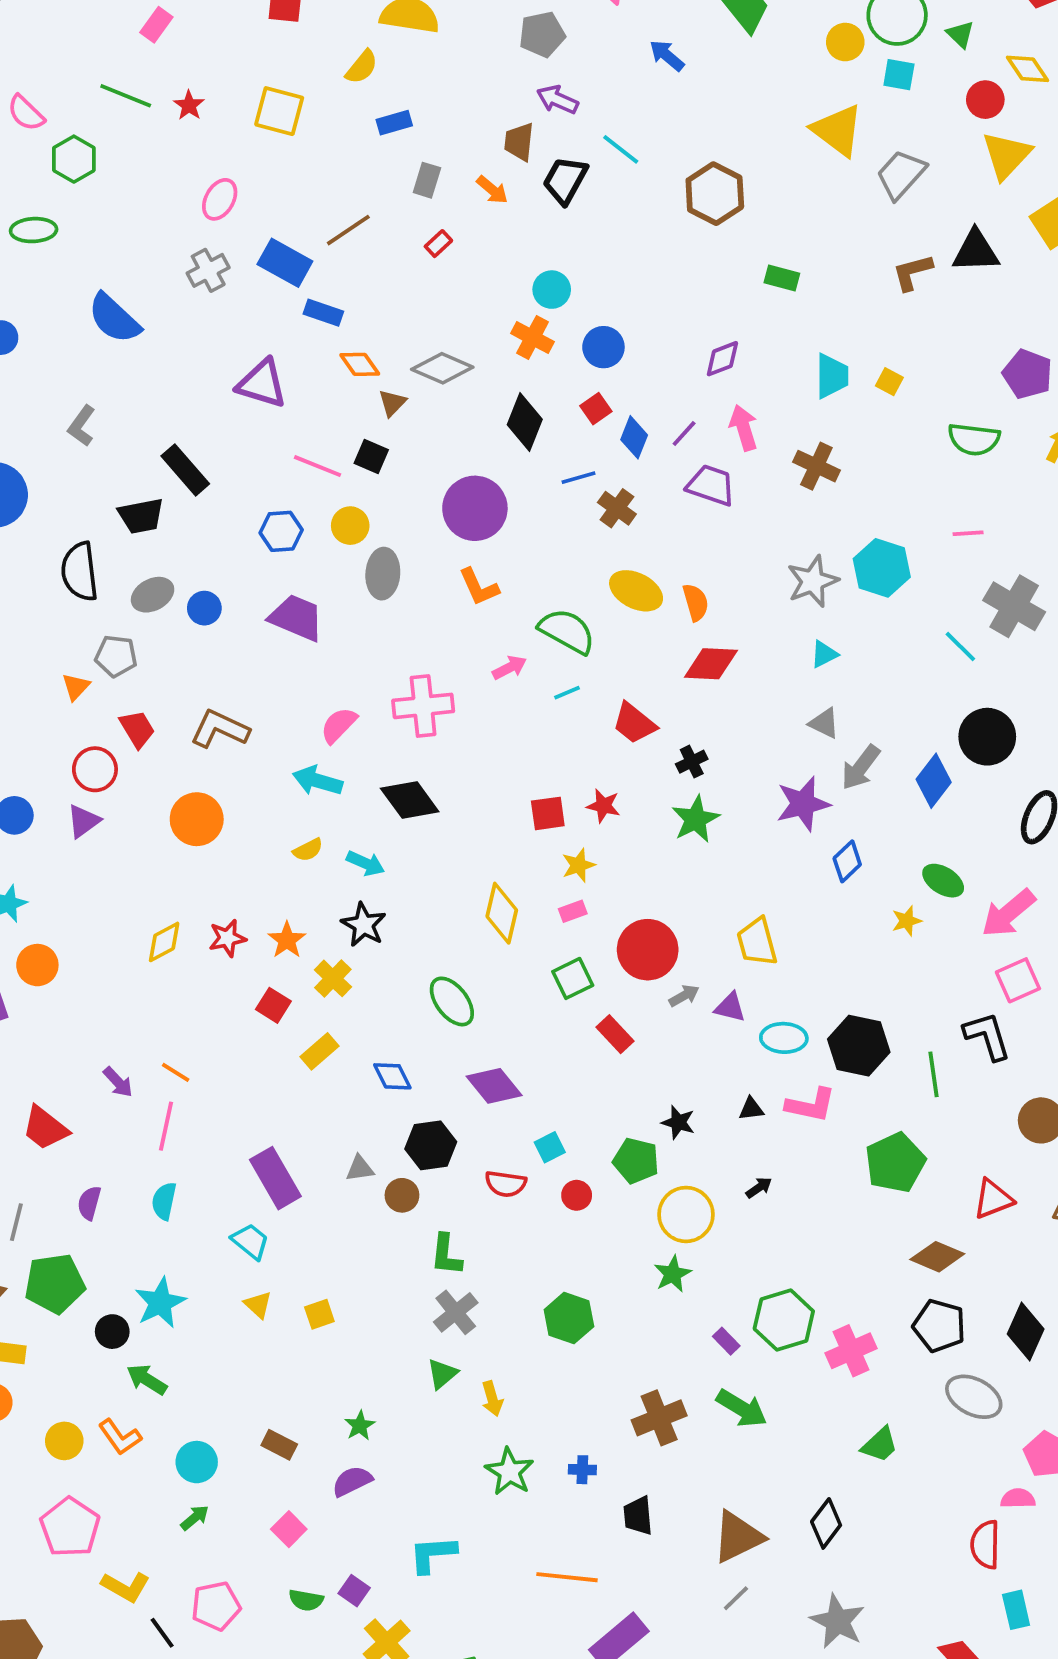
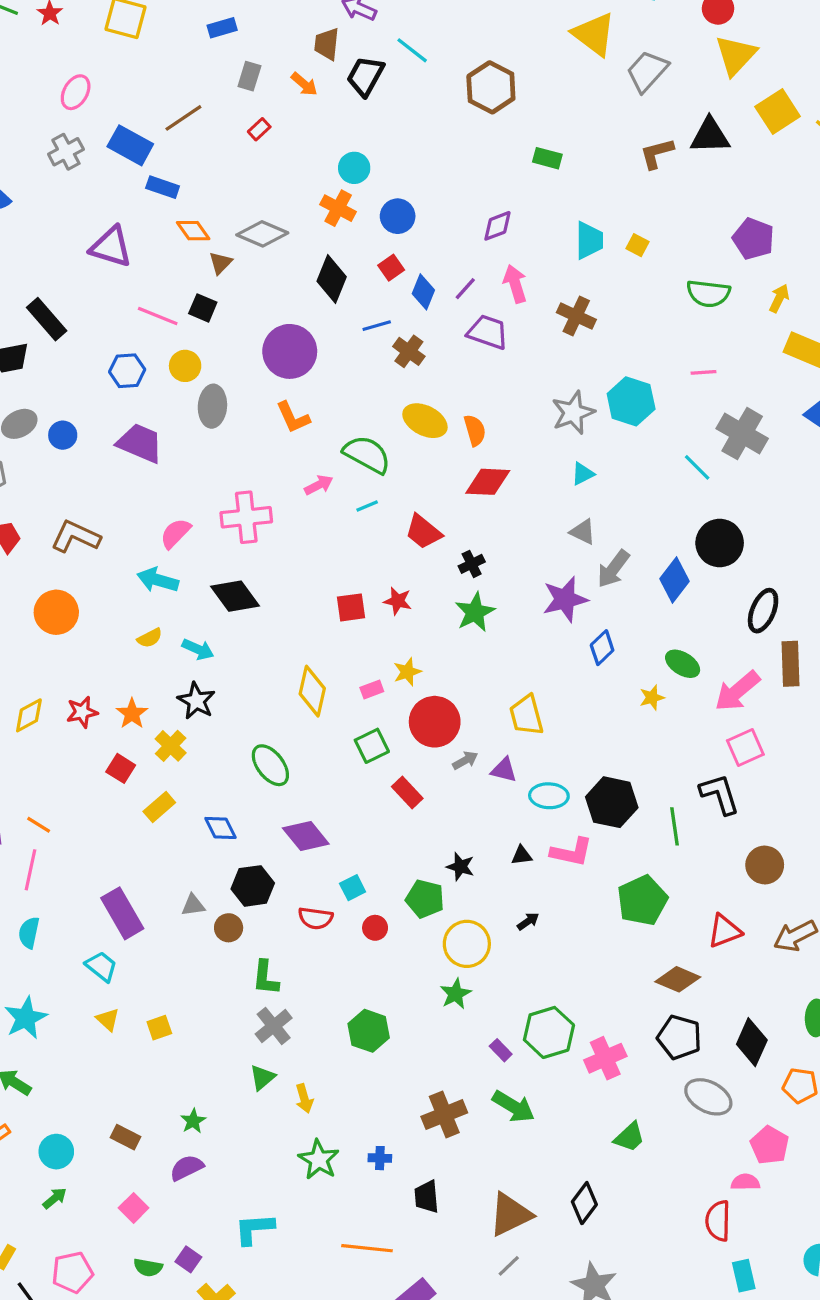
yellow star: (579, 865) -> (407, 672), moved

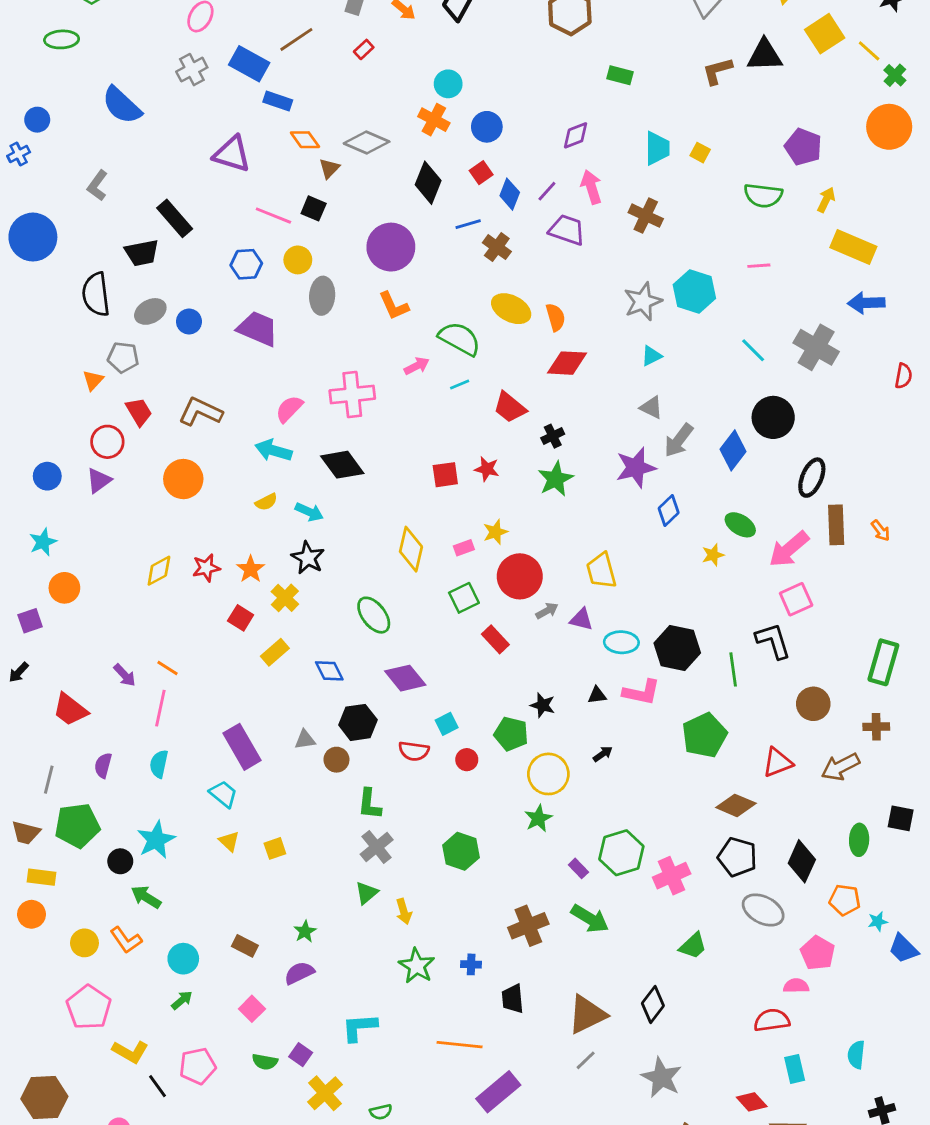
gray cross: (742, 434) -> (816, 347), moved
red semicircle: (718, 1221) -> (772, 1020), turned 81

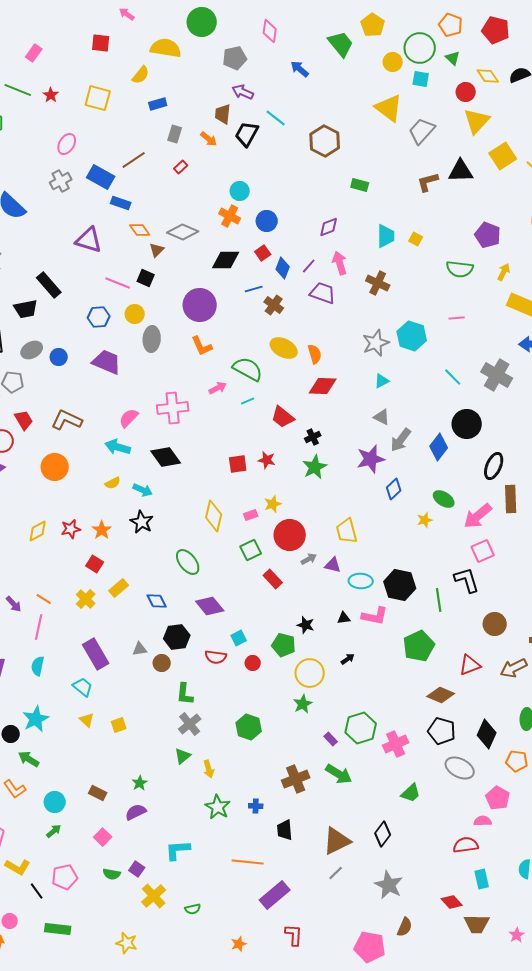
black diamond: (428, 183) -> (226, 260), turned 68
yellow cross: (285, 598) -> (86, 599), moved

